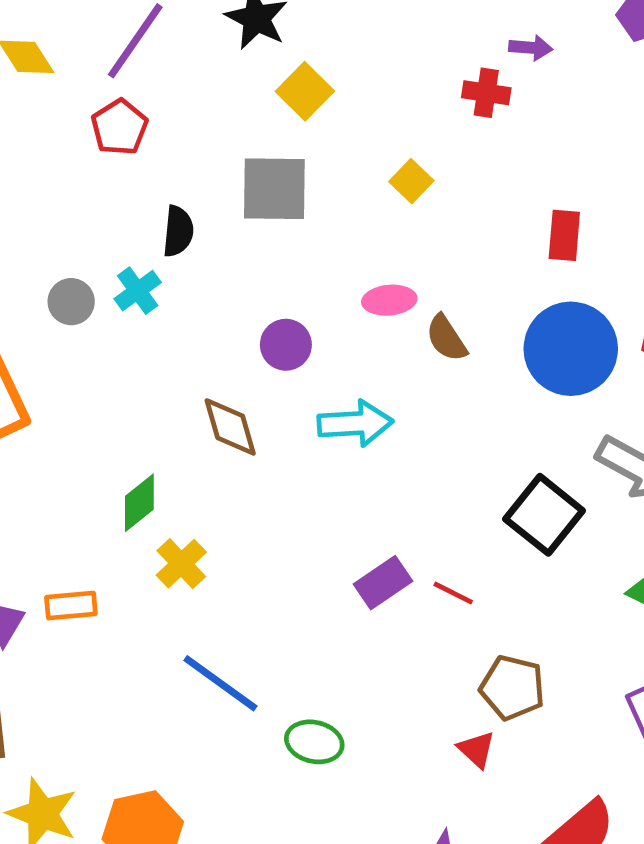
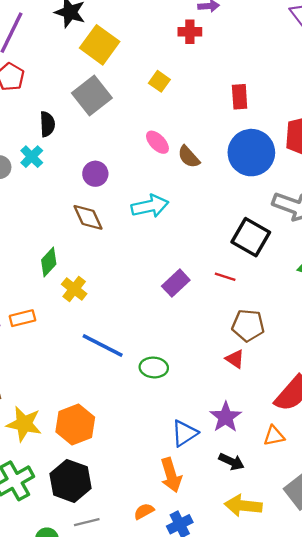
yellow square: (305, 91) -> (100, 45), size x1.4
gray square: (274, 189) -> (92, 96), turned -30
pink ellipse: (389, 300) -> (157, 142), turned 60
purple circle: (286, 345) -> (95, 174), moved
red line: (453, 593) -> (225, 277), moved

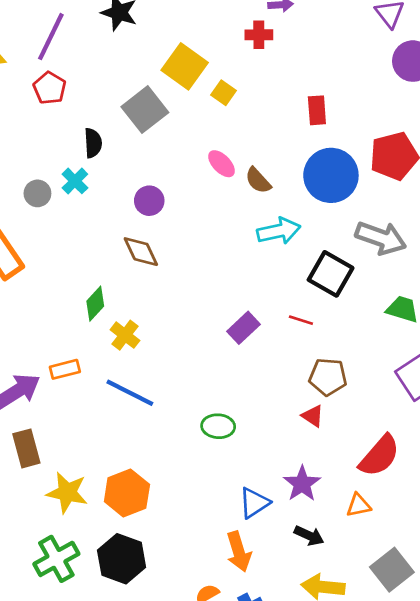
yellow square: (100, 45) -> (185, 66), moved
cyan arrow: (150, 206) -> (279, 231), moved
blue line: (103, 345) -> (130, 393), moved

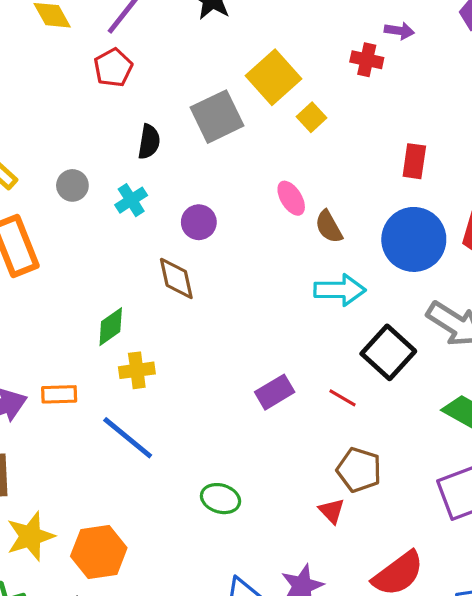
cyan cross: (75, 181) -> (131, 200), moved
yellow cross: (125, 335) -> (137, 370), turned 32
yellow star: (67, 493) -> (30, 536), turned 30

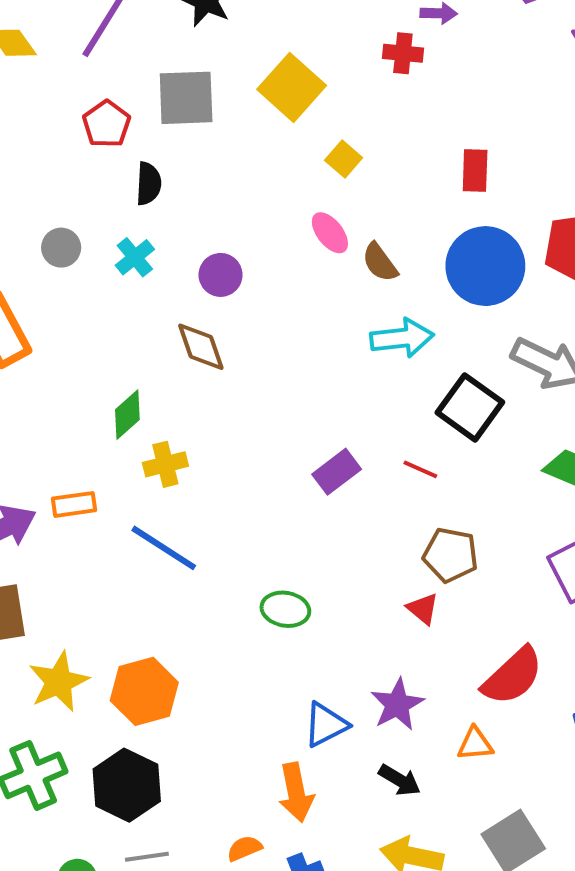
red pentagon: (113, 68) -> (106, 124), moved
gray square: (217, 117) -> (186, 98), moved, turned 30
yellow square: (312, 117) -> (344, 159), moved

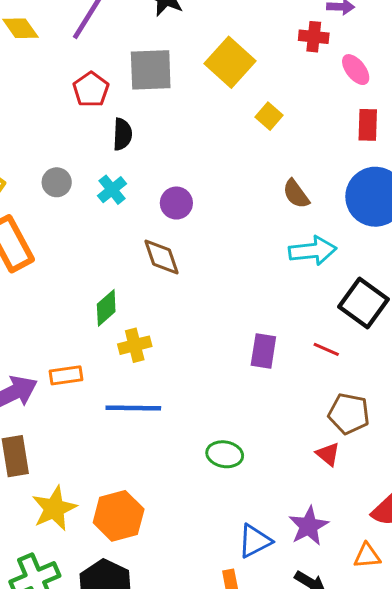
pink ellipse: (330, 233) -> (356, 70), moved
purple rectangle: (337, 472) -> (263, 351), turned -44
blue line: (164, 548) -> (133, 408), turned -32

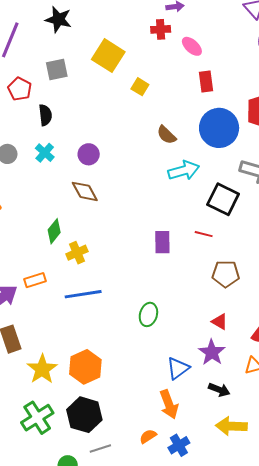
gray square: (151, 70) -> (57, 69), size x0.7
green ellipse: (225, 454) -> (148, 314), turned -75
red triangle: (328, 454) -> (220, 322), moved

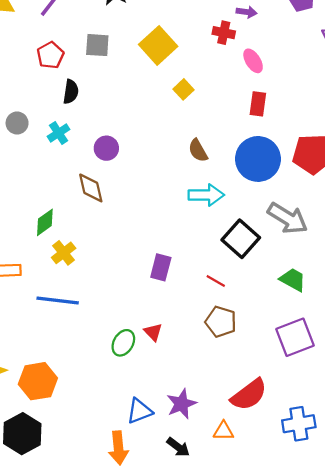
red line: (204, 234) -> (216, 281), moved
yellow cross: (77, 253) -> (64, 253), turned -30
red triangle: (220, 322) -> (153, 332), moved

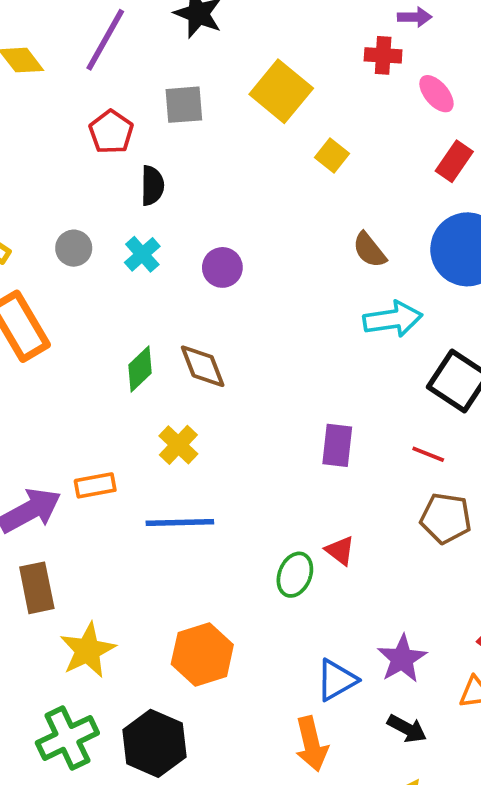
red rectangle: (258, 104) -> (454, 161), turned 35
brown diamond: (91, 188) -> (203, 366), moved
green diamond: (45, 222) -> (140, 369), moved
orange hexagon: (38, 381) -> (202, 654), moved

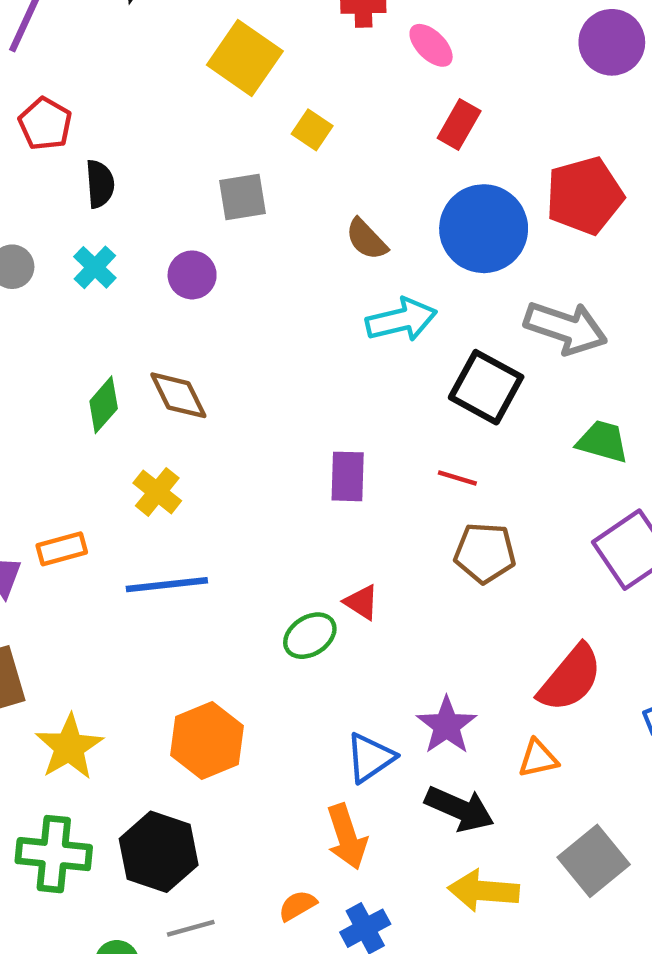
gray square: (184, 105) -> (242, 197), moved
green ellipse: (295, 575) -> (310, 636), turned 39
black arrow: (407, 729) -> (460, 809), size x1.4
green cross: (67, 738) -> (54, 854), turned 36

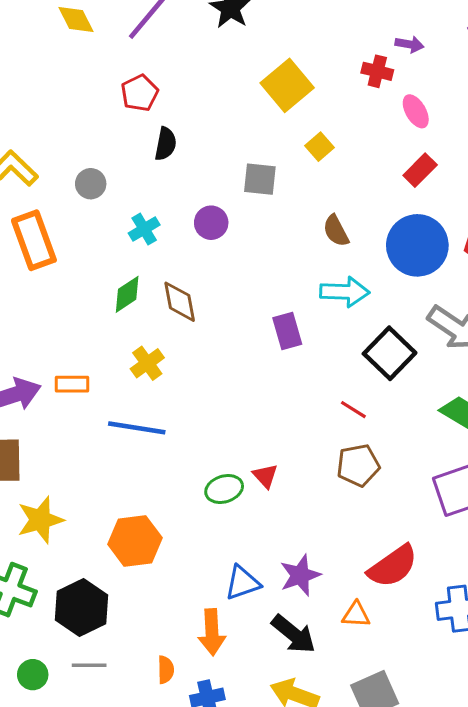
cyan cross: (95, 267) -> (144, 229), moved
purple rectangle: (348, 476) -> (287, 331), moved, turned -33
brown pentagon: (485, 553) -> (358, 465), turned -30
orange semicircle: (297, 906) -> (166, 670), turned 104

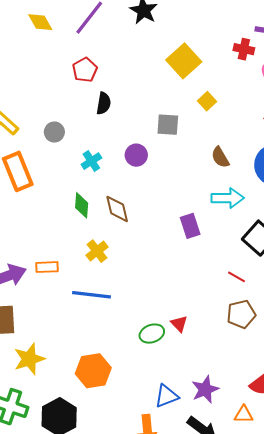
green diamond: (127, 294) -> (82, 205), turned -50

